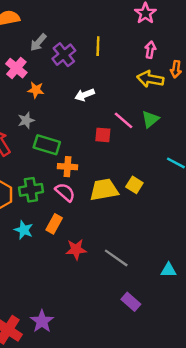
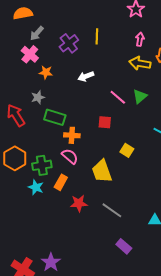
gray arrow: (38, 42) -> (37, 33), moved
red square: (103, 135) -> (105, 122), moved
green cross: (31, 190) -> (42, 165), moved
yellow trapezoid: (104, 190) -> (102, 171), moved, turned -100

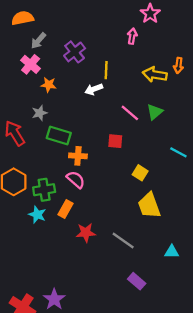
yellow line: (97, 36) -> (106, 70), moved
pink arrow: (140, 39) -> (132, 36), moved
yellow trapezoid: (102, 171) -> (149, 206), moved

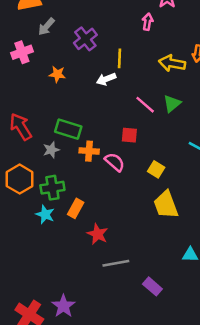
pink cross: (31, 64) -> (22, 52), moved, turned 30
gray star: (40, 113) -> (51, 150), moved
pink semicircle: (76, 180) -> (115, 162), moved
red star: (86, 233) -> (98, 234), turned 30
gray line: (123, 241) -> (116, 263), moved, turned -45

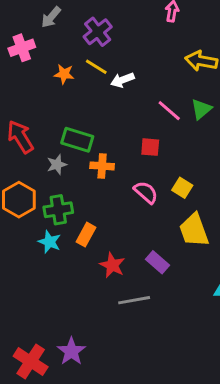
yellow line: (120, 58) -> (96, 67), moved, turned -60
pink semicircle: (115, 162) -> (146, 192), moved
purple rectangle: (152, 286) -> (157, 262), moved

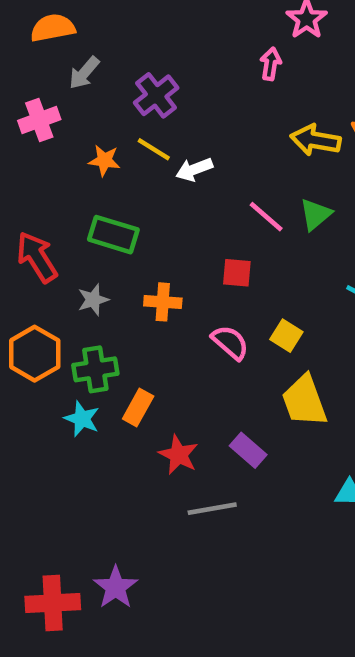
green rectangle: (77, 140) -> (113, 235), moved
red cross: (31, 362) -> (53, 603), turned -36

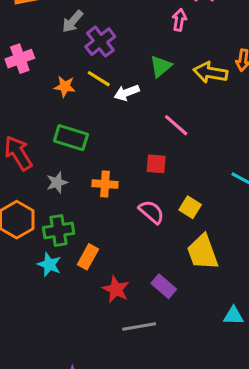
gray arrow: (84, 73) -> (72, 21), moved
green triangle: (316, 214) -> (161, 66), moved

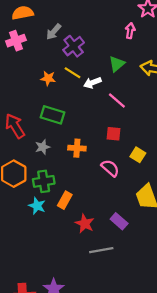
pink cross: (20, 59) -> (16, 41), moved
pink line: (176, 125) -> (117, 100), moved
yellow square: (190, 207) -> (138, 155), moved

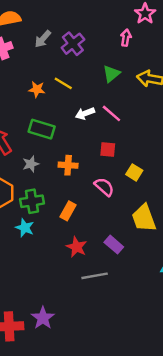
purple cross: (74, 46) -> (73, 44), moved
white arrow: (92, 83) -> (85, 113), moved
orange rectangle: (65, 200) -> (68, 211), moved

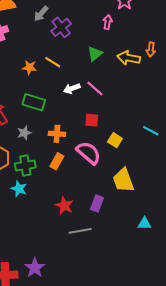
gray arrow: (43, 39) -> (41, 14), moved
pink semicircle: (104, 187) -> (89, 153), size x1.4
orange rectangle: (68, 211) -> (57, 161), moved
purple rectangle: (114, 245) -> (97, 203), turned 70

